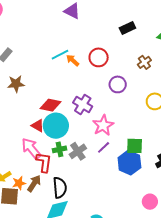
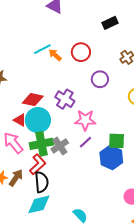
pink star: (103, 125) -> (85, 120), turned 30
green cross: (60, 149) -> (41, 144), size x1.6
red L-shape: (44, 162) -> (38, 164), moved, turned 40

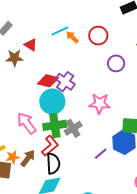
purple cross: (65, 99) -> (65, 82), moved
red triangle: (20, 120) -> (31, 45), moved
purple line: (86, 142) -> (101, 154), moved

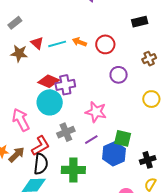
cyan line: (60, 31) -> (57, 44), moved
orange arrow: (72, 37) -> (79, 42), turned -32
purple cross: (65, 82) -> (65, 85), turned 36
green cross: (55, 125) -> (73, 170), moved
purple line: (101, 154) -> (91, 140), moved

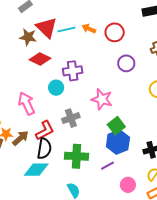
red triangle: (37, 43) -> (47, 28), size x1.6
red diamond: (49, 81) -> (40, 59), moved
cyan circle: (50, 102) -> (56, 88), size x0.6
green square: (123, 138) -> (116, 126), moved, turned 36
purple line: (91, 140) -> (107, 166), moved

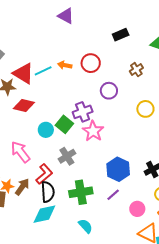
purple cross: (73, 71) -> (83, 112), moved
pink star: (102, 99) -> (93, 131), turned 30
green square: (116, 126) -> (64, 124), moved

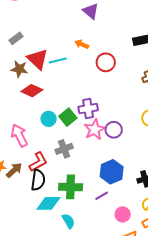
orange arrow: (65, 65) -> (82, 44), moved
purple circle: (109, 91) -> (114, 130), moved
cyan diamond: (44, 214) -> (48, 203), moved

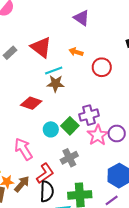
red triangle: (38, 59) -> (41, 47), moved
brown star: (19, 69) -> (55, 84), moved

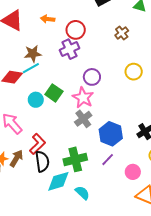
cyan line: (54, 70) -> (31, 68), moved
purple cross: (89, 115) -> (69, 49), moved
purple circle: (117, 133) -> (92, 77), moved
gray cross: (69, 158) -> (83, 119), moved

